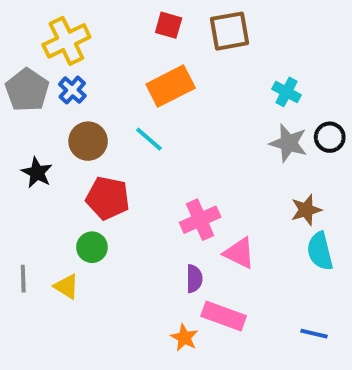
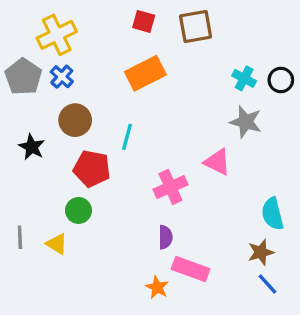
black circle: (330, 137) -> (281, 80), moved
cyan line: (149, 139) -> (127, 137), moved, turned 64
brown star: (306, 210) -> (261, 252), moved
pink triangle: (239, 253) -> (217, 162), moved
blue line: (314, 334) -> (267, 284), turned 35

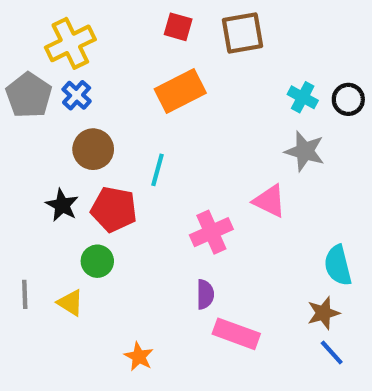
black star: (32, 147) -> (62, 205), moved
orange star: (157, 287) -> (139, 357), moved

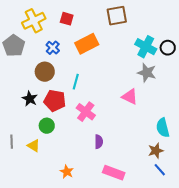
red square: (178, 27) -> (67, 19), moved
blue cross: (77, 95) -> (53, 48), moved
cyan cross: (303, 97) -> (146, 47), size x1.5
pink cross: (211, 232) -> (86, 112), moved, turned -30
pink rectangle: (236, 334) -> (114, 173), moved

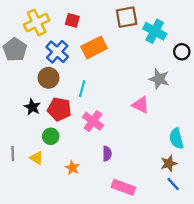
cyan cross: (146, 47) -> (155, 31), moved
blue cross: (53, 48) -> (57, 52), size x1.5
orange star: (67, 172) -> (72, 168), moved

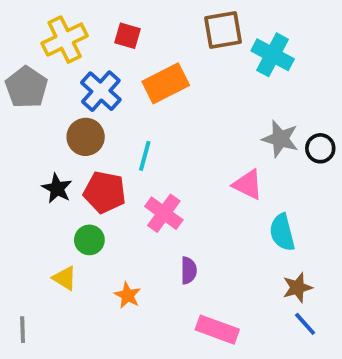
black circle: (182, 52) -> (320, 148), moved
cyan semicircle: (176, 138) -> (282, 232), moved
gray line: (13, 154) -> (23, 330), moved

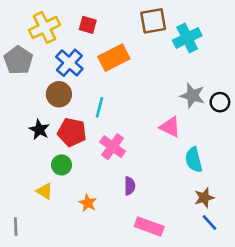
cyan cross: (273, 55) -> (187, 38), turned 36

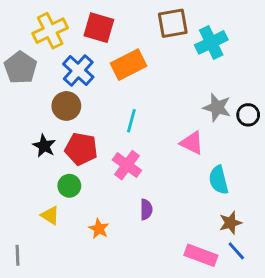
red square: (88, 25) -> (99, 28), size x1.5
cyan line: (99, 107) -> (131, 121), moved
pink rectangle: (149, 226) -> (201, 255), moved

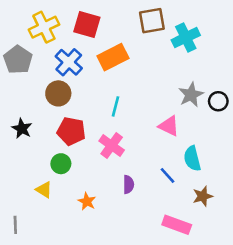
gray star: (217, 107) -> (191, 95), turned 30
black star: (44, 146) -> (22, 129), moved
blue line: (236, 251) -> (168, 175), moved

